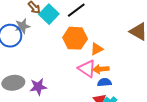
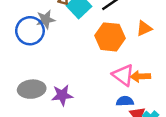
orange triangle: (97, 49) -> (144, 28), moved
blue semicircle: (104, 82) -> (125, 101), moved

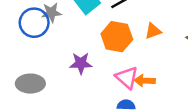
purple star: (62, 95) -> (81, 63), moved

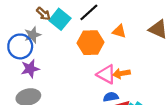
orange triangle: (153, 31) -> (119, 31), turned 48
purple star: (81, 63) -> (30, 69), moved

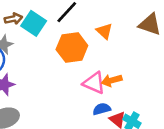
brown arrow: (43, 14) -> (13, 19), turned -48
orange triangle: (119, 31) -> (104, 31), turned 32

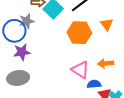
pink triangle: (94, 83) -> (80, 70), moved

